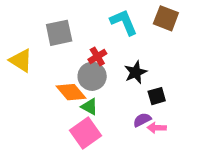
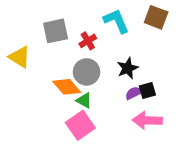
red cross: (97, 57) -> (88, 41), moved
purple semicircle: (142, 120) -> (134, 93), moved
pink arrow: (157, 128) -> (147, 120), size x1.6

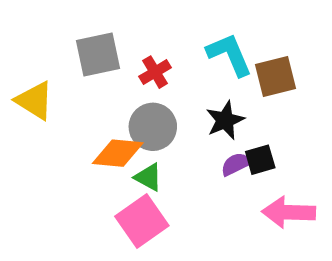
brown square: (156, 17) -> (276, 76), moved, turned -35
cyan L-shape: (116, 21) -> (230, 55), moved
orange diamond: (67, 87) -> (118, 153), turned -44
pink arrow: (147, 120) -> (289, 212), moved

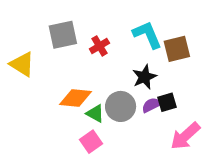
gray circle: (153, 127) -> (121, 106), moved
pink arrow: (289, 212) -> (185, 136), turned -44
pink square: (142, 221) -> (91, 142), size x0.7

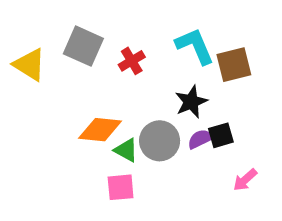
gray square: (63, 35) -> (83, 46), turned 36
yellow triangle: (22, 64) -> (29, 65), moved
pink arrow: (185, 136) -> (245, 180), size x0.6
pink square: (91, 142) -> (121, 187), turned 30

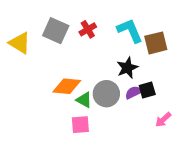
red cross: (132, 61) -> (88, 29), moved

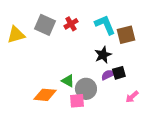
yellow triangle: (20, 43) -> (16, 35), turned -48
orange diamond: (67, 86) -> (45, 95), moved
gray circle: (106, 94) -> (86, 89), moved
pink square: (80, 125) -> (77, 101), moved

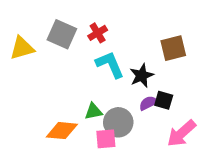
cyan L-shape: (105, 25) -> (110, 65), moved
black square: (119, 73) -> (164, 100), turned 32
green triangle: (68, 81) -> (93, 111), turned -40
pink arrow: (132, 97) -> (182, 133), size x1.6

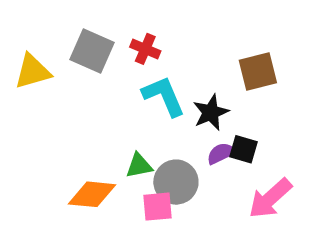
red cross: (98, 33) -> (145, 49), turned -36

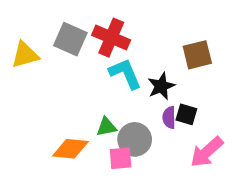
red cross: (145, 49) -> (111, 38), size x1.6
purple semicircle: (221, 153) -> (169, 118), turned -65

